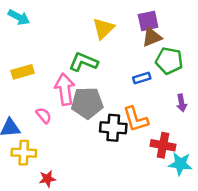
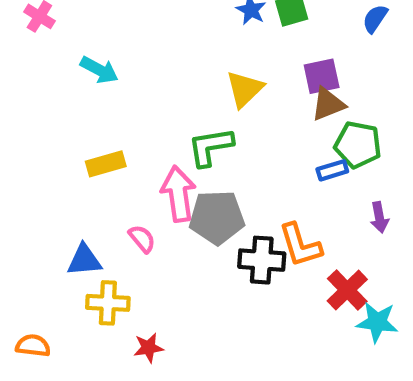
green L-shape: (83, 62) -> (210, 147), turned -32
blue rectangle: (142, 78) -> (332, 170), moved
red cross: (163, 145) -> (347, 290), turned 35

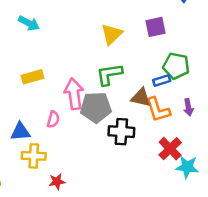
brown triangle: (328, 104) -> (141, 98), moved, turned 35
green L-shape: (210, 147) -> (109, 74), moved
pink semicircle: (142, 239) -> (53, 119), turned 56
orange L-shape: (300, 245) -> (158, 110), moved

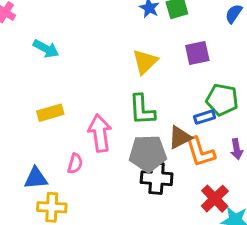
green L-shape: (109, 74) -> (142, 110), turned -84
brown triangle: (141, 98) -> (180, 137), turned -40
gray pentagon: (96, 107) -> (148, 153), moved

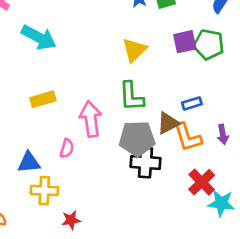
cyan arrow: (46, 49) -> (39, 37), size x1.4
green pentagon: (222, 100) -> (209, 44), moved

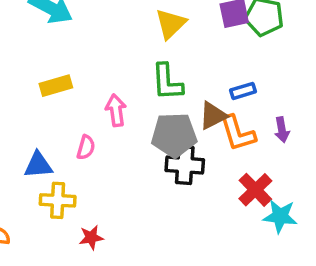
pink arrow: (91, 119) -> (116, 110), size x0.7

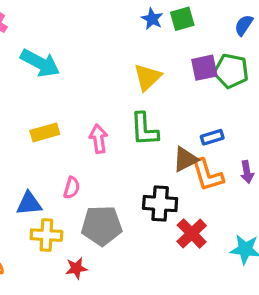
pink arrow: (116, 110) -> (99, 139), moved
gray pentagon: (174, 135) -> (102, 226), moved
red cross: (255, 190) -> (192, 234), moved

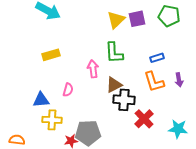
purple square: (204, 68) -> (137, 19), moved
pink arrow: (99, 139) -> (93, 69), moved
brown triangle: (185, 159) -> (114, 85), moved
gray pentagon: (102, 226) -> (88, 133), moved

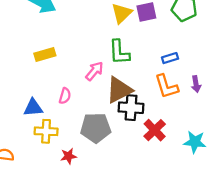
pink arrow: (93, 69) -> (94, 71), turned 48
brown triangle: (114, 85) -> (119, 90), size x1.4
gray pentagon: (88, 133) -> (96, 128), moved

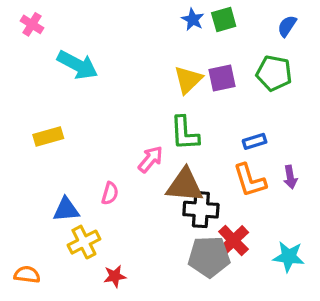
yellow rectangle: (45, 55) -> (48, 136), moved
brown triangle: (119, 90) -> (185, 185), turned 32
gray pentagon: (96, 128) -> (209, 257), moved
yellow cross: (46, 131) -> (84, 242), turned -30

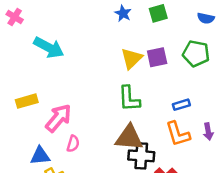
blue star: (193, 20) -> (123, 13), moved
blue semicircle: (287, 26) -> (206, 18), turned -112
pink arrow: (151, 159) -> (58, 118), moved, size x1.4

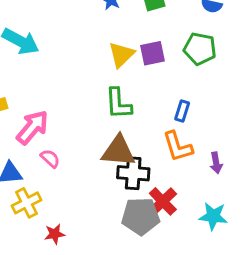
blue rectangle: (181, 105) -> (182, 111), turned -56
purple arrow: (208, 131) -> (216, 163), moved
pink semicircle: (73, 144) -> (50, 158), turned -63

